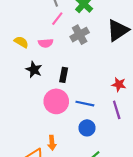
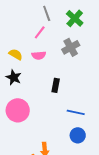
pink line: (57, 19) -> (40, 32), moved
black star: (34, 70) -> (14, 77), moved
pink circle: (56, 101) -> (18, 110), moved

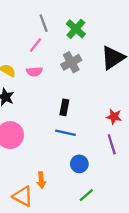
black rectangle: (56, 85) -> (64, 107), moved
blue line: (76, 112) -> (65, 133), moved

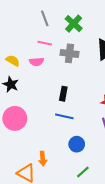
pink line: (35, 45) -> (45, 43), moved, turned 64
gray cross: (71, 62) -> (69, 53), turned 36

